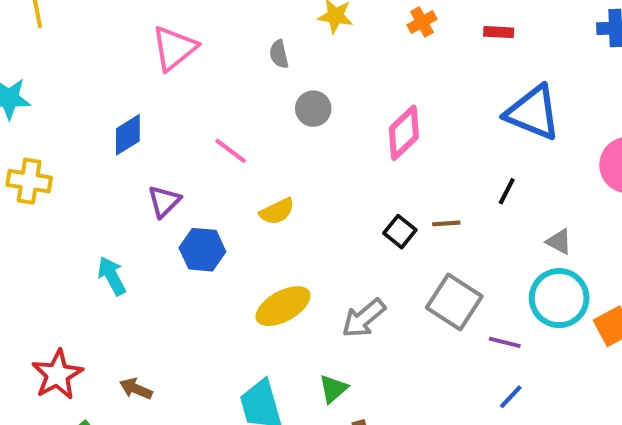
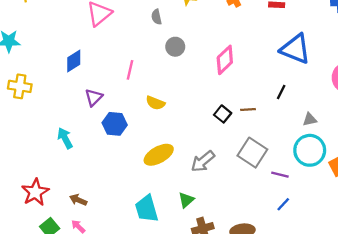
pink line: (231, 151) -> (130, 70), turned 66
yellow semicircle: (277, 211) -> (155, 103), turned 48
gray triangle: (559, 242) -> (310, 119), turned -40

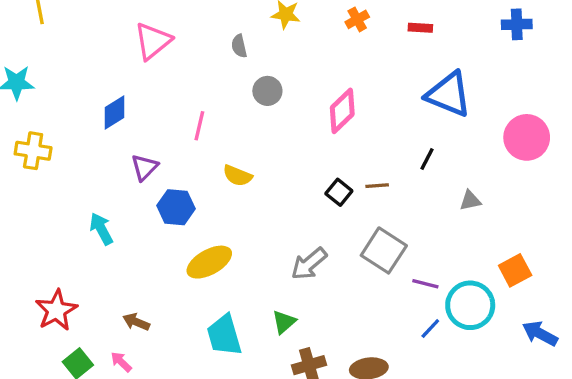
cyan circle: (310, 150) -> (470, 305), moved
yellow ellipse: (159, 155) -> (209, 262), moved
brown arrow: (78, 200) -> (136, 322), moved

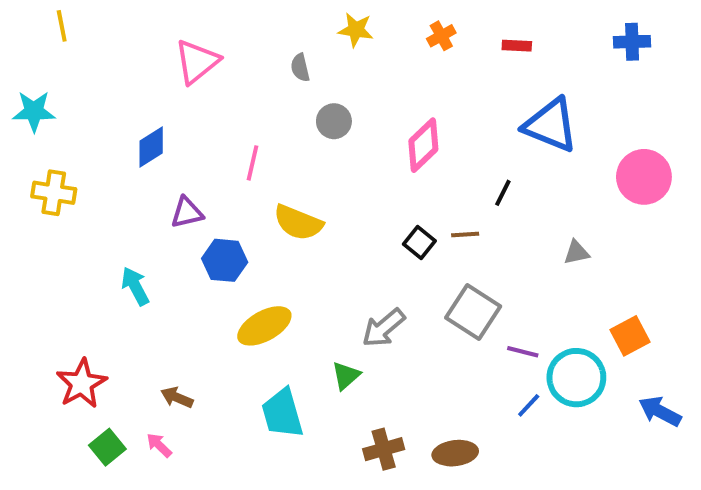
black line: (427, 159) -> (503, 193), moved
purple triangle: (144, 167) -> (187, 213), turned 32
yellow semicircle: (238, 176) -> (298, 223), size x1.4
green triangle: (284, 322) -> (346, 376), moved

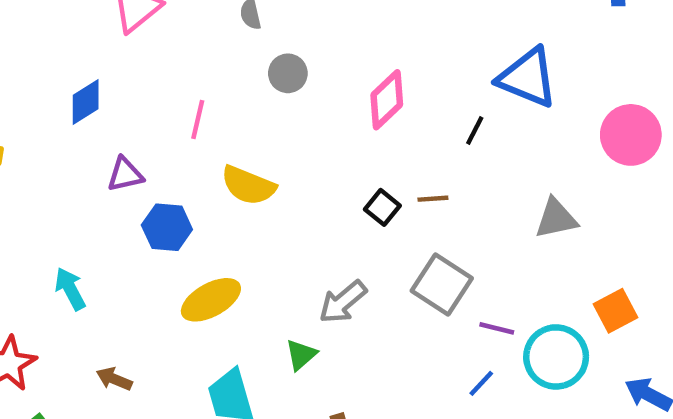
black line: (503, 193) -> (475, 131), moved
gray triangle: (576, 252) -> (556, 218), size x1.5
cyan arrow: (135, 286) -> (70, 289), moved
blue line: (529, 405) -> (481, 383), moved

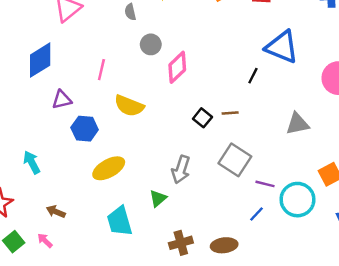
pink diamond: (387, 100) -> (177, 67), moved
blue diamond: (86, 102) -> (40, 60), size x1.4
gray arrow: (343, 302) -> (181, 170), turned -32

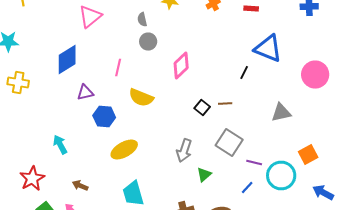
gray circle: (151, 44) -> (148, 42), moved
green triangle: (158, 198) -> (204, 174), moved

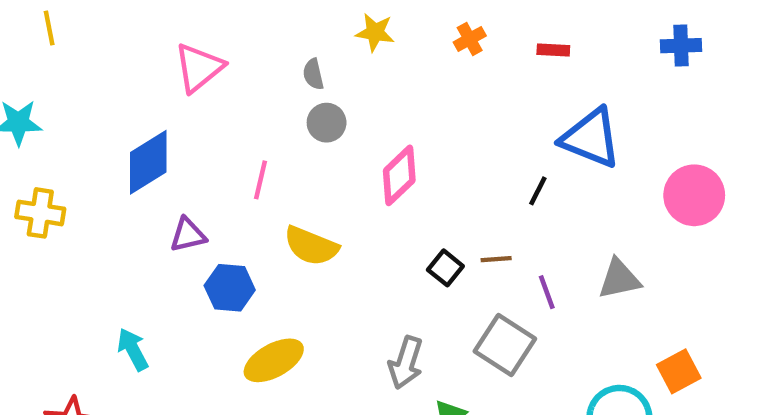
purple line: (254, 162) -> (547, 292), moved, turned 56

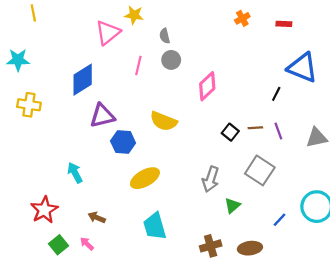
yellow star: (375, 32) -> (134, 15), moved
pink line: (261, 180) -> (138, 65), moved
purple triangle: (188, 235) -> (102, 116), size x1.4
purple line: (547, 292) -> (278, 131), moved

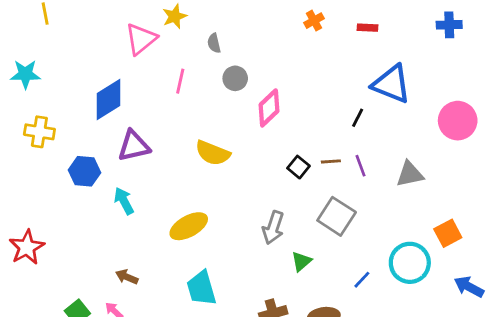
yellow star: (134, 15) -> (175, 16), turned -30
gray circle: (171, 60) -> (235, 78), moved
blue hexagon: (123, 142) -> (84, 171), moved
cyan arrow: (75, 173) -> (124, 201), moved
red star: (44, 210) -> (27, 247), moved

